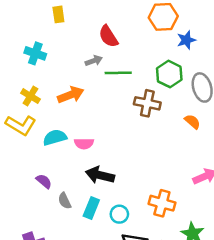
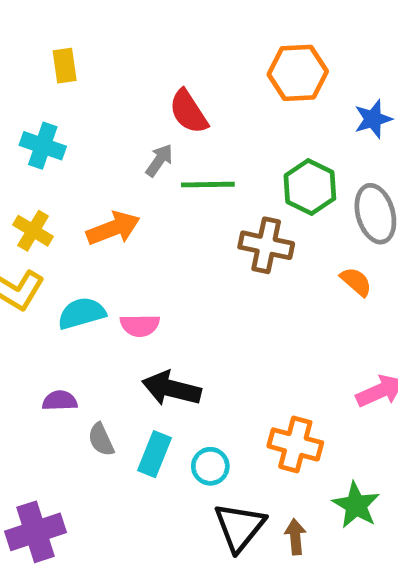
yellow rectangle: (58, 14) -> (65, 66), moved
blue star: (186, 40) -> (373, 119), moved
gray arrow: (94, 61) -> (159, 160), turned -35
purple semicircle: (44, 181) -> (60, 401), turned -42

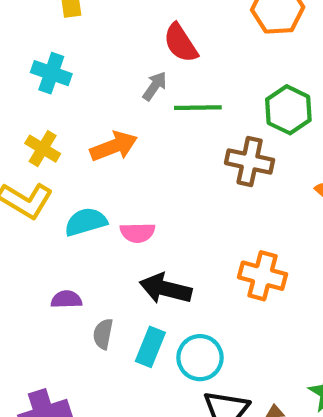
gray semicircle: (101, 440) -> (103, 334), turned 36
orange cross: (295, 444) -> (262, 276), moved
cyan circle: (210, 466) -> (200, 358), size x1.4

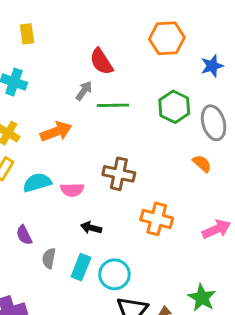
brown cross: (250, 161) -> (119, 174), moved
black arrow: (166, 289) -> (91, 228), size x0.6
purple semicircle: (66, 299) -> (24, 235), turned -114

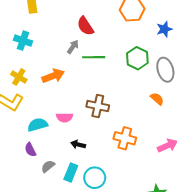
cyan semicircle: (37, 183) -> (38, 125), moved
gray semicircle: (49, 258) -> (48, 166), turned 40

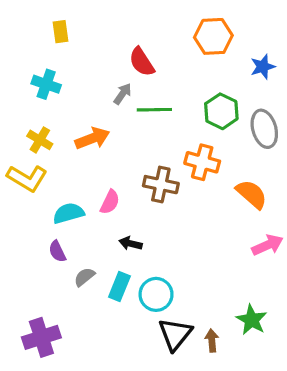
orange semicircle: (157, 99) -> (252, 194), moved, size x1.5
pink semicircle: (65, 117) -> (110, 202), turned -63
orange cross: (125, 138) -> (202, 162), moved

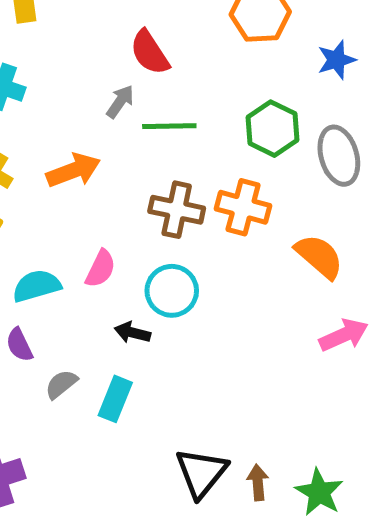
brown cross: (161, 185) -> (177, 210), moved
cyan circle: (156, 294) -> (172, 291), moved
green star: (252, 320) -> (319, 492), moved

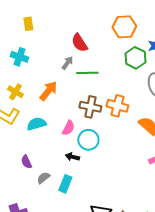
green hexagon: (273, 129) -> (135, 58), moved
orange arrow: (73, 170) -> (48, 91), turned -30
pink semicircle: (100, 269) -> (68, 128), moved
cyan semicircle: (37, 286) -> (36, 124), moved

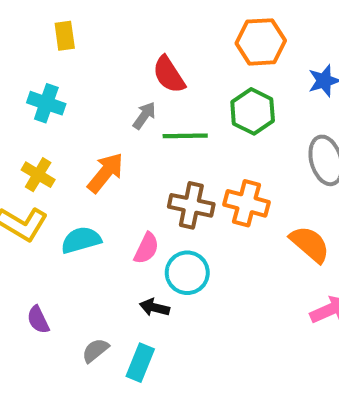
green hexagon: (135, 58) -> (253, 111), moved
purple semicircle: (26, 162) -> (38, 320), moved

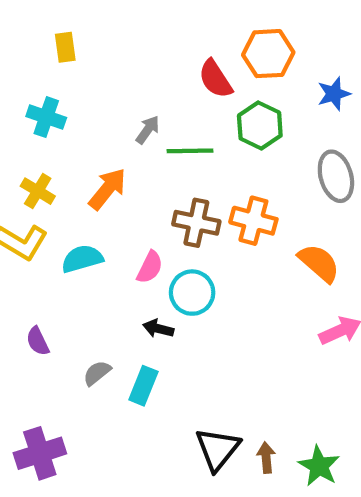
red semicircle: (169, 75) -> (215, 79), moved

